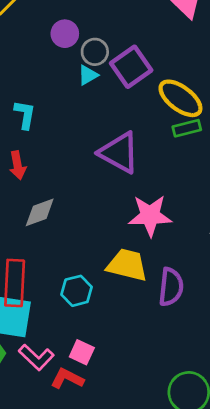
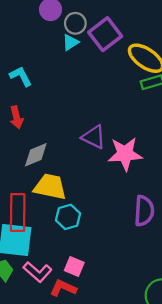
cyan L-shape: (25, 115) -> (21, 76), turned -35
purple triangle: (119, 153) -> (94, 137), moved, size x0.7
yellow trapezoid: (127, 265) -> (50, 187), moved

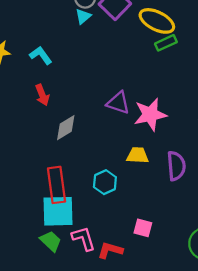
yellow trapezoid: (50, 187) -> (138, 155), moved, size x0.7
pink square: (74, 266) -> (143, 228), moved
pink L-shape: (38, 272) -> (84, 238), turned -140

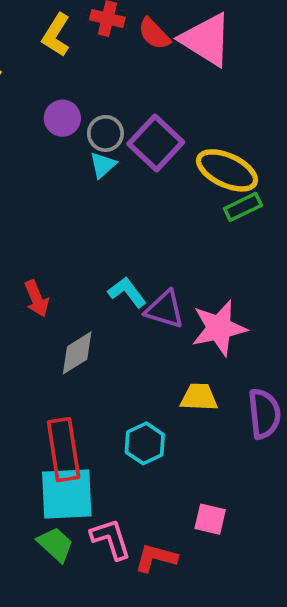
cyan L-shape: (41, 55) -> (127, 292), moved

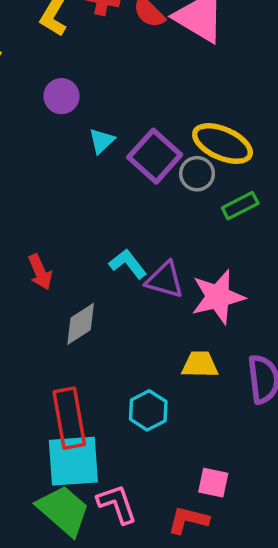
gray circle: (105, 133) -> (197, 174), moved
purple square: (156, 143) -> (155, 156), moved
green rectangle: (243, 207) -> (240, 206), moved
green trapezoid: (55, 544) -> (63, 510), size x1.5
red L-shape: (156, 558) -> (188, 520), moved

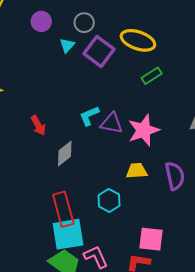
gray circle: (197, 174) -> (84, 23), moved
cyan L-shape: (128, 264) -> (89, 116), turned -70
pink square: (213, 483) -> (151, 239), size x1.4

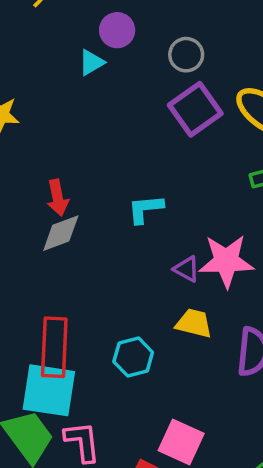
cyan triangle: (67, 45) -> (91, 62), moved
purple triangle: (112, 123) -> (187, 269), moved, size x0.7
gray diamond: (65, 154) -> (61, 233), moved

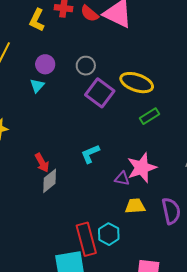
red rectangle: (54, 347) -> (86, 239), moved

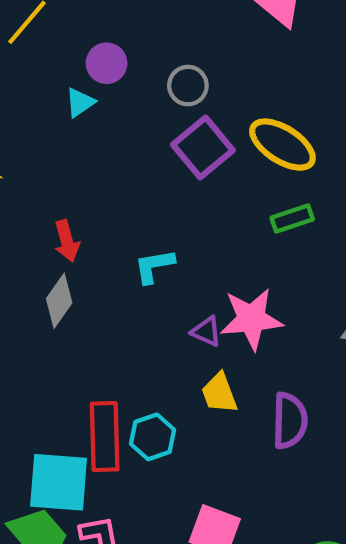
red arrow: (42, 163) -> (67, 241), moved
gray diamond: (50, 181) -> (59, 301), turned -30
yellow trapezoid: (135, 206) -> (219, 393), turned -120

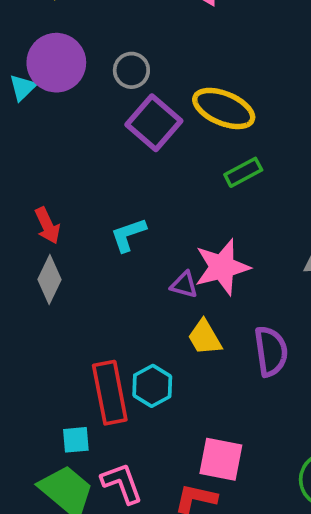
purple circle: (107, 63) -> (56, 63), size x1.6
cyan triangle: (80, 102) -> (23, 87), moved
cyan square: (59, 482) -> (76, 440), size x0.5

